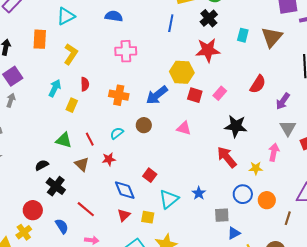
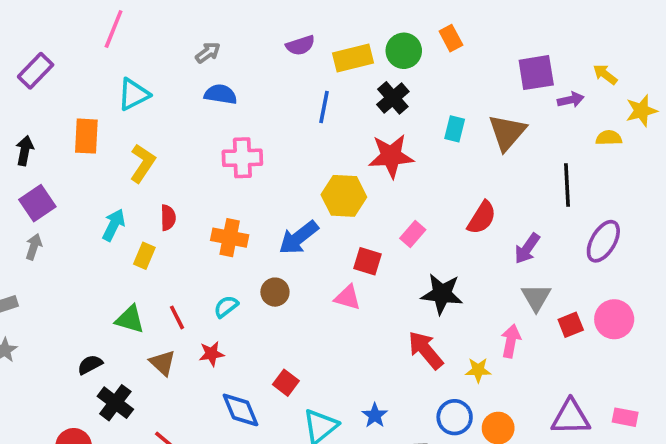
red square: (195, 95) -> (368, 261), moved

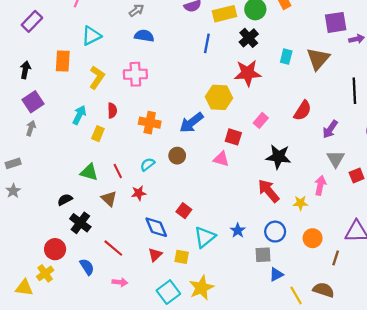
pink cross: (242, 158) -> (135, 74), moved
blue circle: (455, 417) -> (275, 232), moved

